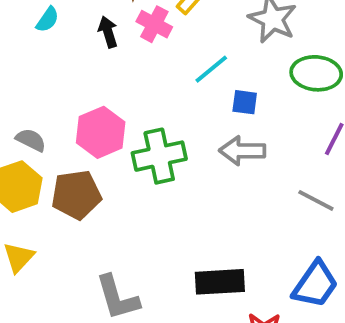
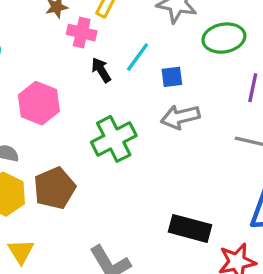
black arrow: (108, 32) -> (101, 70), moved
pink hexagon: (101, 132) -> (39, 103), moved
black rectangle: (220, 282) -> (190, 228), turned 33

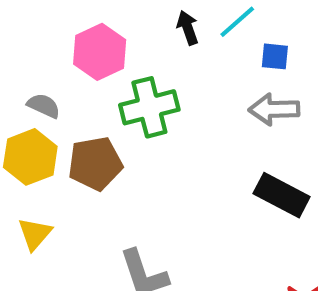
green cross: (114, 139) -> (149, 107), moved
black rectangle: (190, 228) -> (282, 195), moved

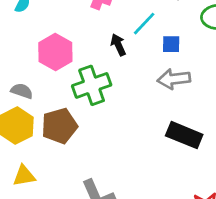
black arrow: (188, 28) -> (118, 45), moved
yellow triangle: (35, 234) -> (24, 176), turned 45

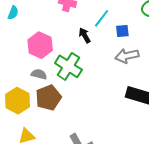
green cross: (92, 85) -> (68, 66), turned -32
gray semicircle: (22, 91) -> (39, 74), moved

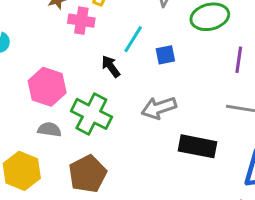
gray arrow: (127, 56) -> (159, 108), moved
brown pentagon: (48, 98) -> (88, 174), moved

